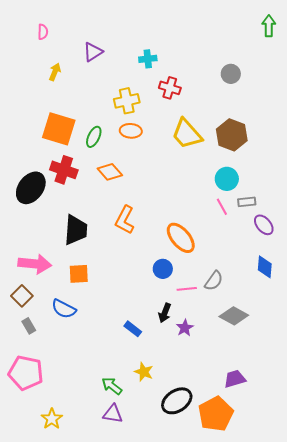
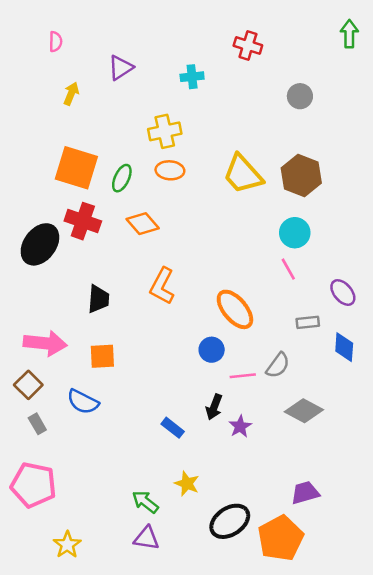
red cross: (170, 88) -> (248, 46), moved
gray rectangle: (247, 202) -> (308, 322), moved
black trapezoid: (76, 230) -> (98, 299), size x0.7

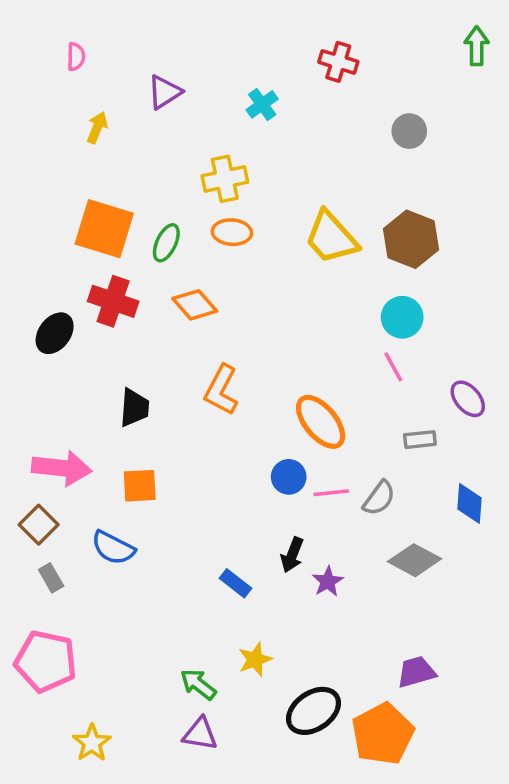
cyan cross: (192, 77) -> (262, 104), turned -30
black ellipse: (40, 244) -> (55, 333), size x0.7
blue diamond: (344, 347) -> (470, 503), moved
pink line: (243, 376) -> (331, 493), moved
yellow star: (187, 484) -> (255, 660), turned 30

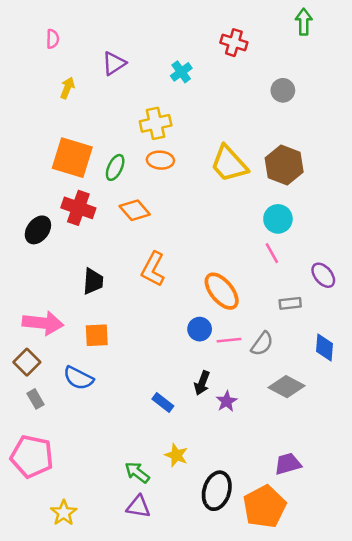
green arrow: (477, 46) -> (304, 22), moved
yellow star: (255, 660) -> (176, 455), turned -30
black ellipse: (313, 711) -> (217, 491), turned -39

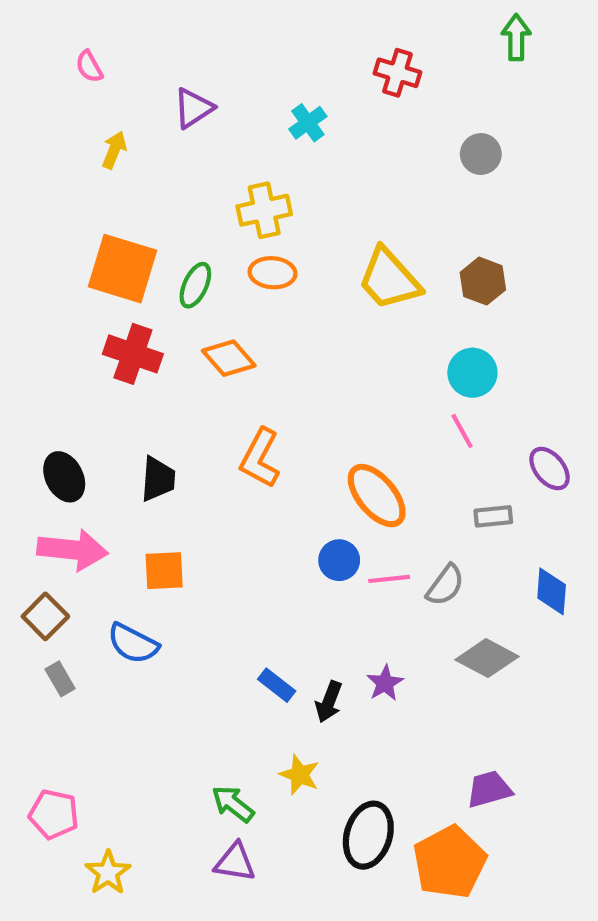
pink semicircle: (53, 39) -> (89, 67), turned 150
brown hexagon: (284, 165) -> (483, 281), size x0.7
black ellipse: (38, 230) -> (64, 477), moved, turned -64
black arrow: (202, 383) -> (329, 702), moved
pink pentagon: (32, 456) -> (54, 814), moved, size x0.7

